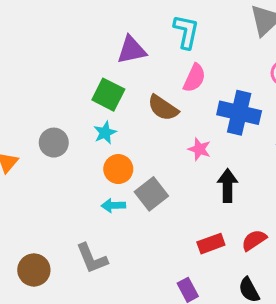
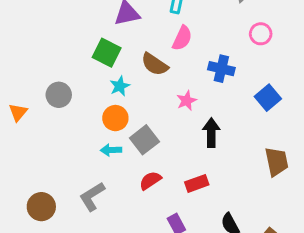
blue cross: (239, 113) -> (221, 69), size x0.7
cyan star: (105, 133) -> (120, 86), moved
pink star: (199, 149) -> (187, 101), turned 30
red semicircle: (254, 240) -> (150, 181), moved
gray L-shape: (92, 258) -> (92, 196), turned 80

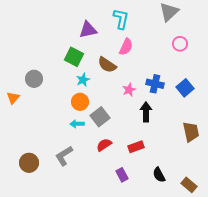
blue cross: (221, 69) -> (155, 84), moved
gray circle: (59, 95) -> (34, 79), moved

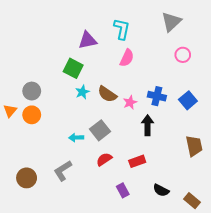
brown semicircle: (107, 65) -> (107, 94), moved
orange circle: (80, 102) -> (32, 115), moved
black semicircle: (159, 175) -> (161, 190), turned -35

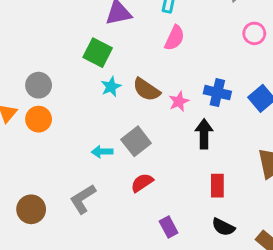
red rectangle: (137, 161) -> (217, 186), moved, turned -70

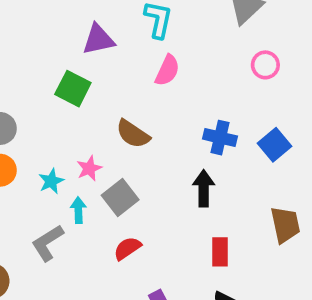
cyan star: (111, 87) -> (51, 181), moved
pink star: (179, 101) -> (89, 168), moved
cyan arrow: (102, 152) -> (78, 210), turned 90
gray L-shape: (83, 199) -> (48, 243), moved

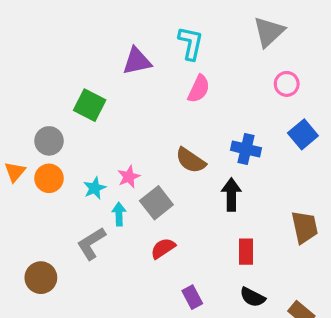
green square: (73, 89) -> (90, 105), moved
brown semicircle: (133, 134) -> (191, 160), moved
blue square: (274, 145) -> (303, 134), moved

